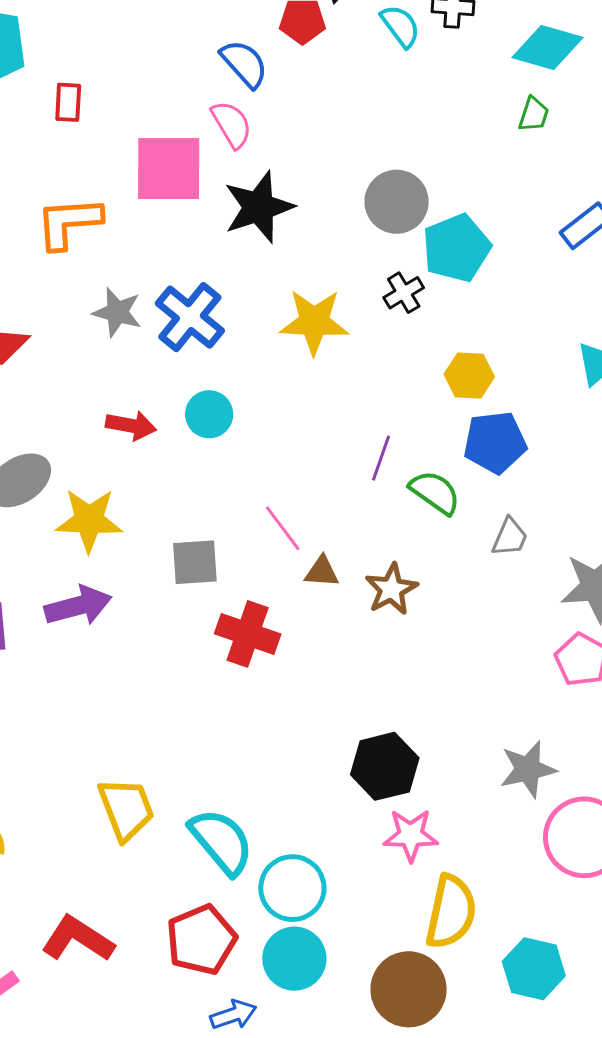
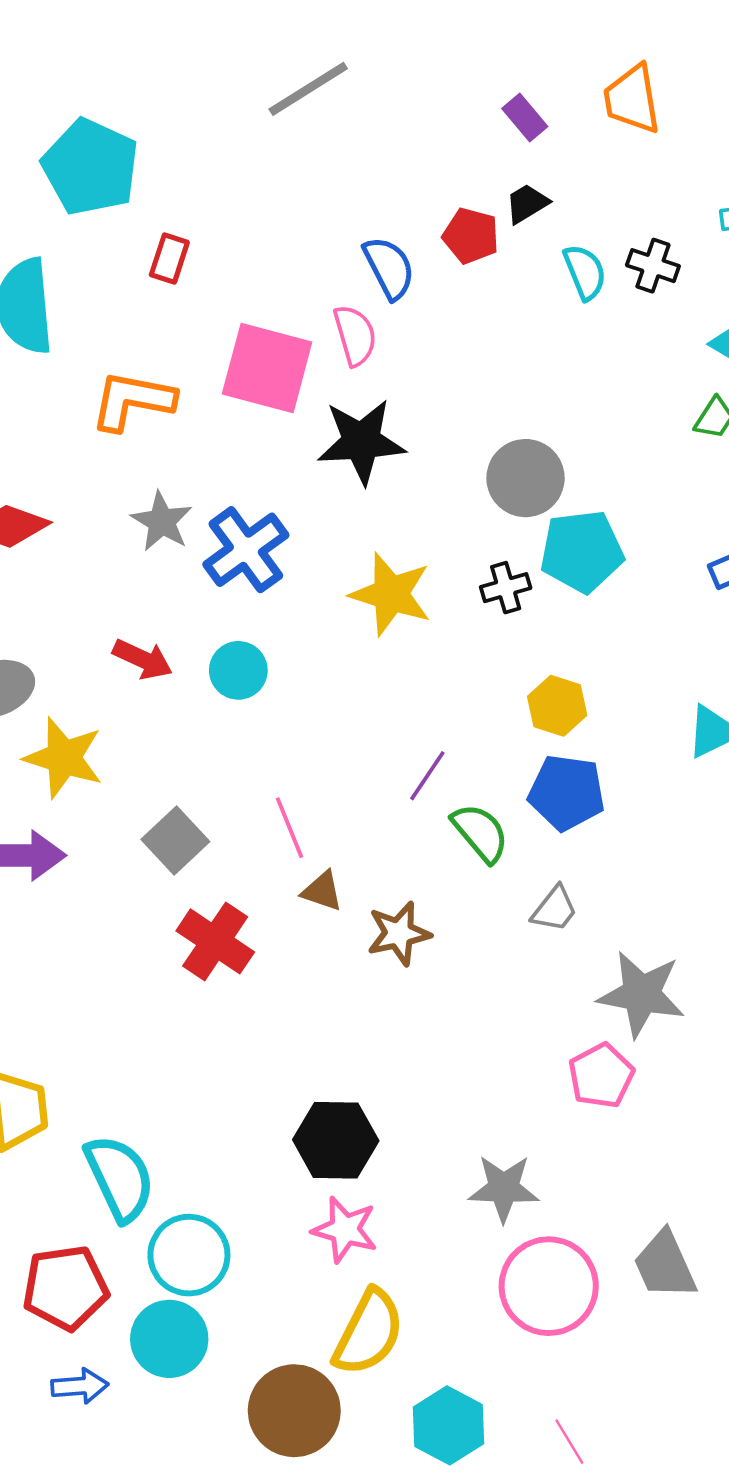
gray square: (195, 562) -> (175, 840), turned 36

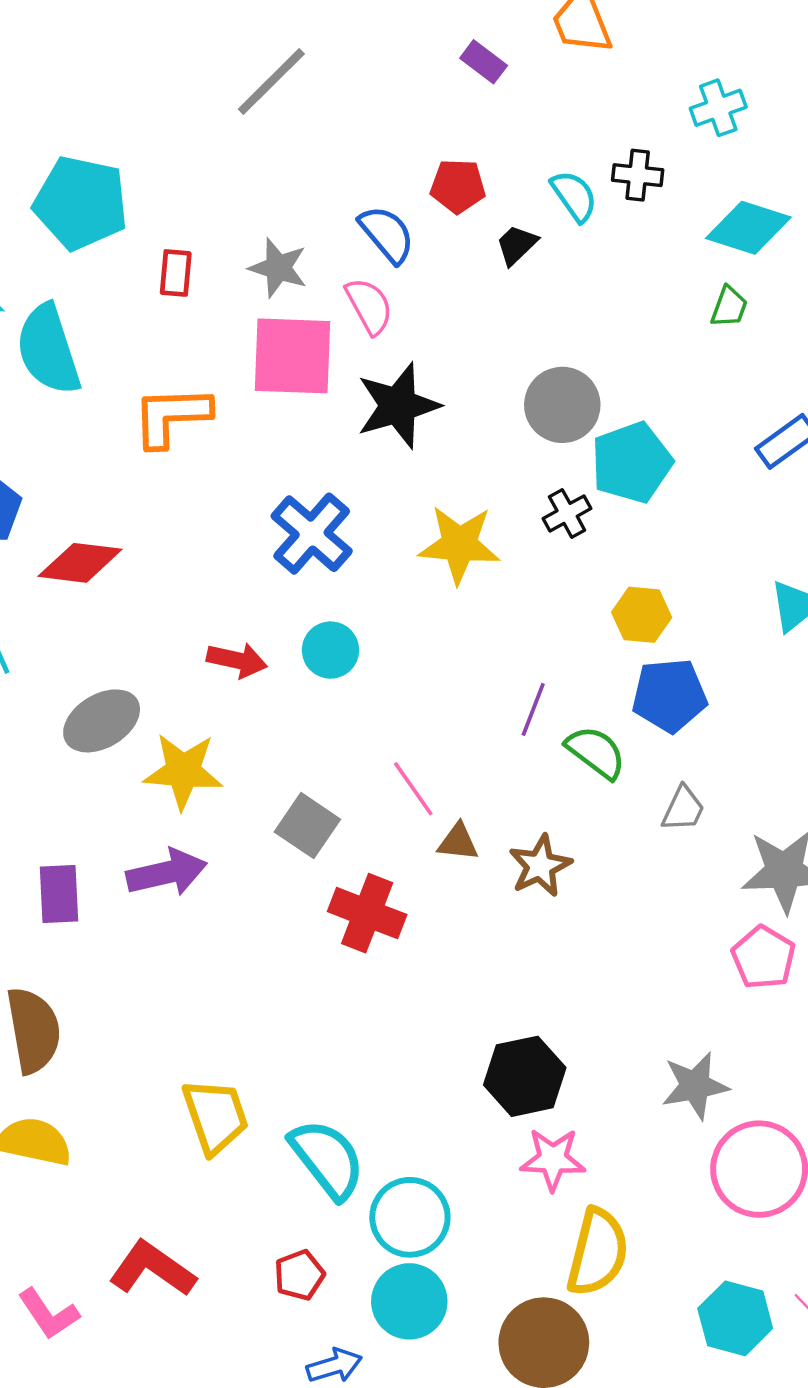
black trapezoid: (527, 204) -> (517, 245), moved
gray star: (162, 521) -> (278, 268), moved
red pentagon: (65, 1288) -> (299, 1275), size x0.6
cyan hexagon: (448, 1425) -> (735, 1318), moved

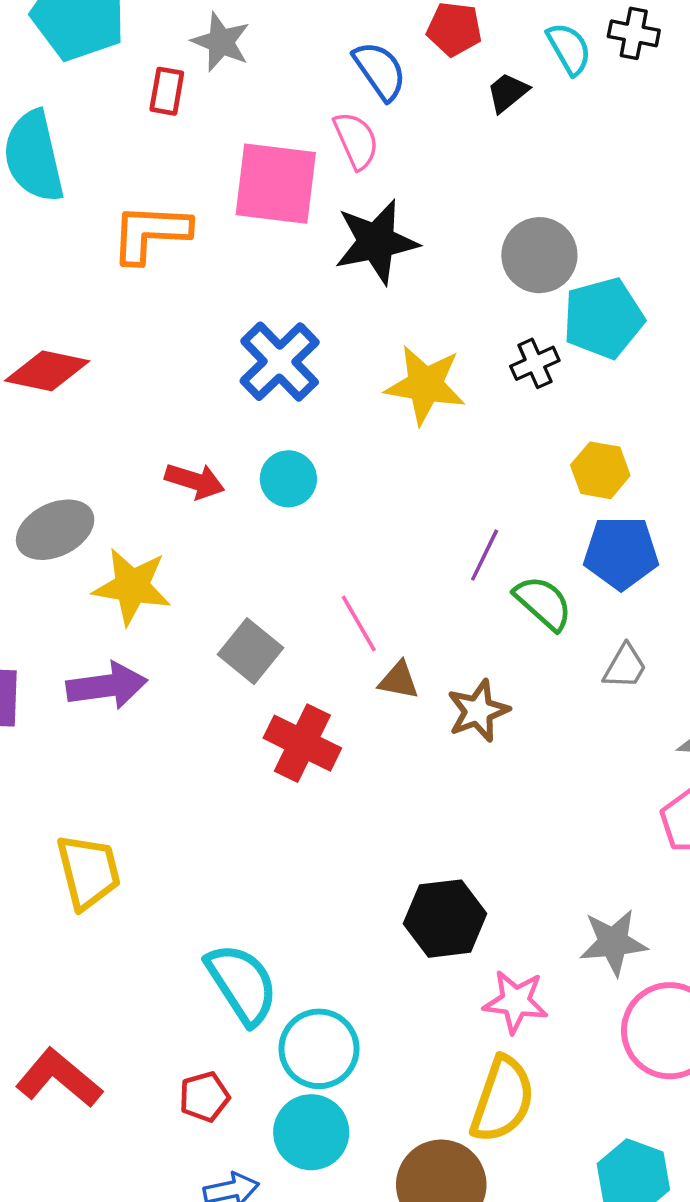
gray star: (278, 268) -> (221, 42), moved
yellow trapezoid: (215, 1116) -> (88, 872), moved
pink star: (553, 1159) -> (516, 1002), moved

